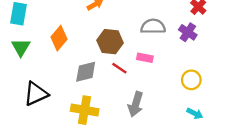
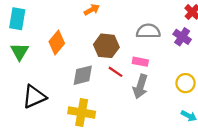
gray arrow: (136, 104) -> (140, 86), moved

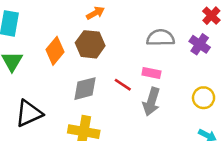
brown hexagon: (106, 46) -> (90, 44), moved

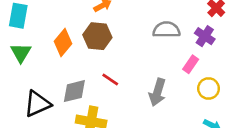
pink rectangle: (151, 73) -> (191, 64), moved, turned -66
red line: (123, 85) -> (110, 80), moved
gray diamond: (85, 89) -> (74, 91), moved

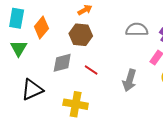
orange diamond: (63, 43) -> (41, 28), moved
gray diamond: (74, 91) -> (62, 63), moved

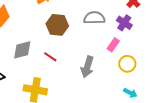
brown hexagon: (81, 35) -> (57, 25), moved

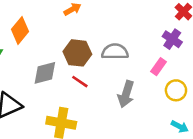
gray semicircle: (94, 18) -> (115, 52), moved
brown hexagon: (57, 25) -> (77, 53), moved

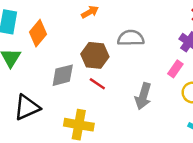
gray semicircle: (115, 52) -> (131, 38), moved

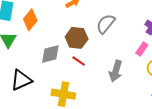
gray semicircle: (131, 38) -> (106, 24), turned -50

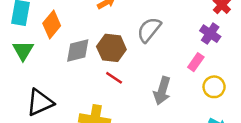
gray diamond: (50, 54) -> (78, 50), moved

